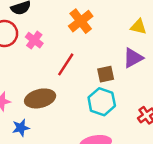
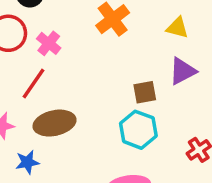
yellow triangle: (138, 27) -> (177, 28), moved
red line: (66, 64) -> (34, 84), moved

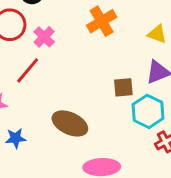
brown ellipse: (55, 123) -> (70, 123), moved, turned 32
cyan hexagon: (138, 130) -> (148, 111), moved

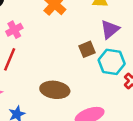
pink cross: (44, 37) -> (14, 30), turned 35

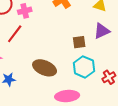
cyan hexagon: (112, 62) -> (84, 67), moved

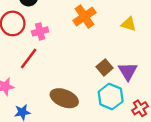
purple triangle: (102, 31) -> (128, 71), moved, turned -36
brown square: (79, 42) -> (105, 67), turned -32

